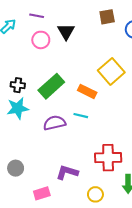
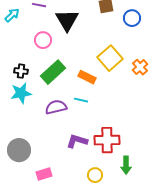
black triangle: (66, 32) -> (67, 20), size x1.4
pink circle: (41, 40) -> (43, 40), moved
gray circle: (16, 168) -> (19, 150), size x1.5
purple L-shape: (67, 172) -> (77, 141), moved

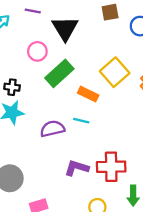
green rectangle: (53, 72) -> (59, 73), moved

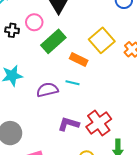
black cross: (12, 87) -> (12, 30), moved
red cross: (111, 167) -> (99, 123), turned -35

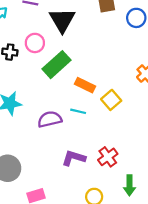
yellow square: (102, 40) -> (111, 100), moved, size x0.7
red cross: (99, 123) -> (108, 157), size x0.7

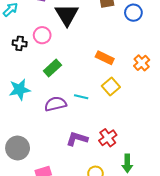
green rectangle: (57, 65) -> (52, 68), moved, size x0.7
orange rectangle: (85, 85) -> (105, 58), moved

